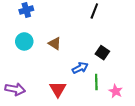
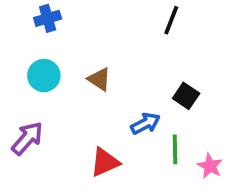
purple arrow: (15, 89) -> (27, 138), moved, turned -60
red triangle: (58, 89) -> (105, 162), turned 36

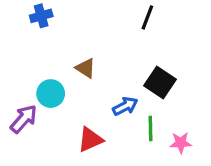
cyan circle: (44, 76) -> (51, 94), moved
black square: (186, 96) -> (160, 82), size x1.4
pink star: (210, 166) -> (181, 143), turned -30

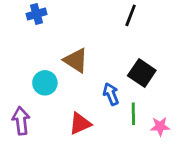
brown triangle: (86, 68) -> (76, 60), size x1.4
blue arrow: (125, 106) -> (111, 94), turned -85
purple arrow: (24, 119) -> (21, 121), moved, turned -48

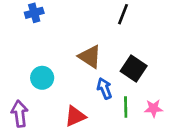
brown triangle: (76, 60) -> (90, 57), moved
pink star: (160, 126) -> (154, 108), moved

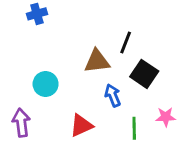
black line: (123, 14) -> (126, 43), moved
brown triangle: (90, 57) -> (97, 61), turned -40
green line: (126, 107) -> (134, 128), moved

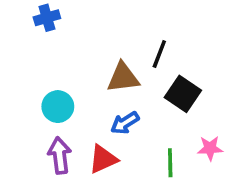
blue arrow: (113, 95) -> (125, 123), moved, turned -100
purple arrow: (21, 123) -> (60, 155), moved

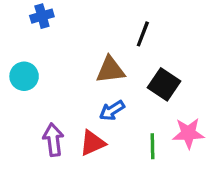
black line: (159, 54) -> (143, 34), moved
cyan circle: (58, 107) -> (24, 76), moved
pink star: (210, 148) -> (188, 133), size x1.4

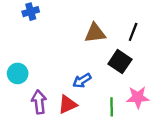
black line: (143, 34) -> (133, 32), moved
brown triangle: (110, 70) -> (95, 33), moved
cyan circle: (24, 76) -> (18, 73), moved

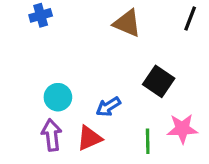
black line: (133, 32) -> (190, 18), moved
brown triangle: (95, 33) -> (127, 23), moved, turned 30
cyan circle: (18, 73) -> (58, 97), moved

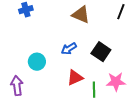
blue arrow: (108, 107) -> (69, 49), moved
purple arrow: (52, 135) -> (17, 86), moved
red triangle: (89, 138) -> (75, 78), moved

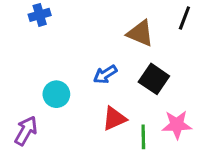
brown triangle: (81, 15) -> (140, 33), moved
purple arrow: (17, 86) -> (26, 131), turned 36

